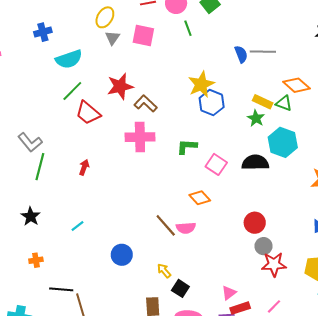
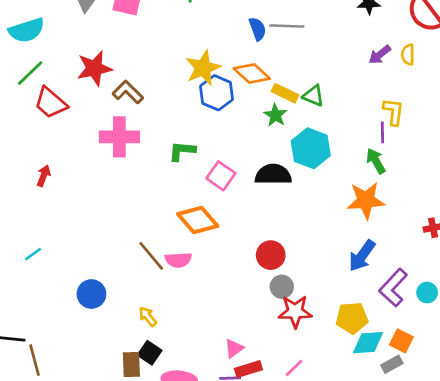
orange diamond: (297, 85) -> (252, 73), moved
orange diamond: (200, 198) -> (198, 220), size x1.4
black square: (180, 288) -> (150, 353), moved

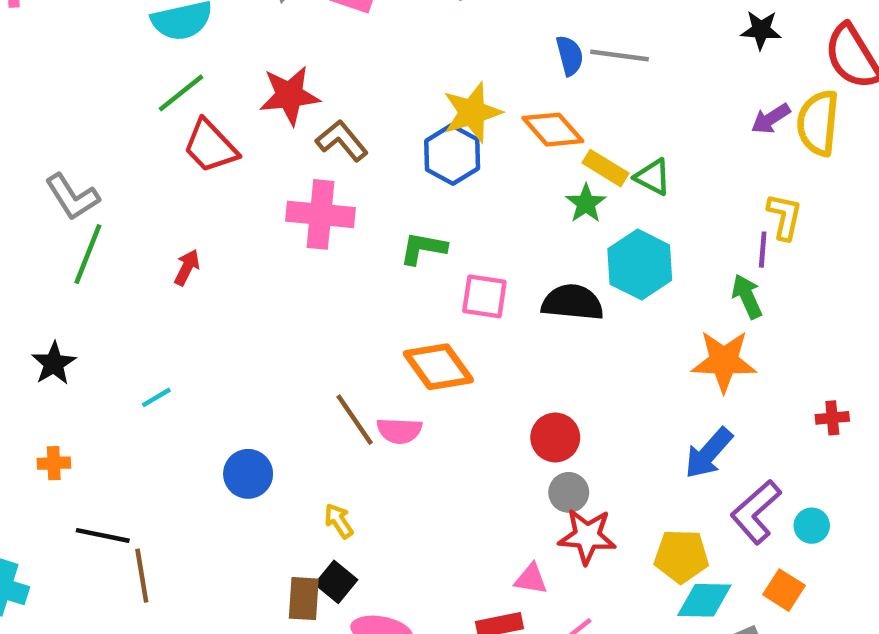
yellow semicircle: (408, 55) -> (818, 123), size x1.8
blue hexagon: (217, 93) -> (452, 155), moved
pink square: (221, 176) -> (484, 296), turned -32
orange square: (401, 341) -> (784, 590), moved
pink triangle: (234, 348) -> (531, 579), moved, turned 40

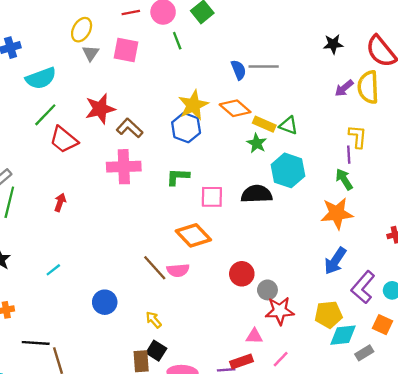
red circle: (555, 437) -> (242, 274), moved

